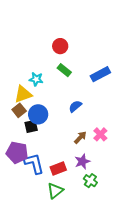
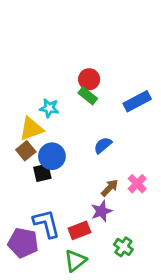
red circle: (60, 46) -> (89, 79), moved
purple pentagon: (17, 152) -> (23, 243), moved
purple star: (82, 162) -> (101, 211), moved

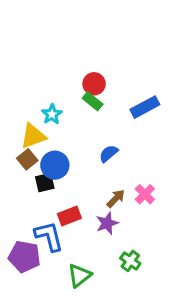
cyan star: (49, 108) -> (52, 114), turned 30
red rectangle: (79, 230) -> (69, 216), moved

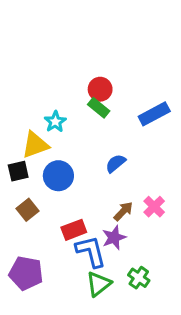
brown square: (27, 159) -> (27, 210), moved
black square: (45, 183) -> (18, 171), moved
blue L-shape: (49, 236) -> (91, 251), moved
green triangle: (80, 275) -> (99, 284), moved

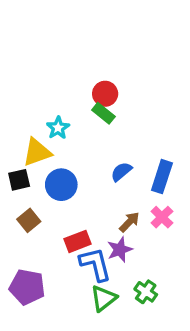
blue rectangle: (154, 114) -> (162, 177), moved, turned -44

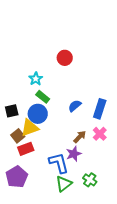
green rectangle: (103, 113) -> (43, 97), moved
yellow triangle: (37, 152) -> (30, 128), moved
red rectangle: (78, 241) -> (26, 149), moved
purple pentagon: (27, 287) -> (17, 177), turned 30

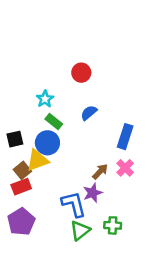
blue semicircle: (75, 106) -> (89, 113), moved
red rectangle: (26, 149) -> (21, 187), moved
green cross: (90, 180) -> (113, 225), turned -32

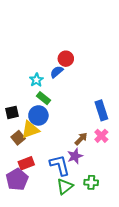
blue semicircle: (89, 113) -> (57, 72), moved
blue rectangle: (125, 137) -> (101, 110), turned -36
red rectangle: (21, 187) -> (26, 163), moved

